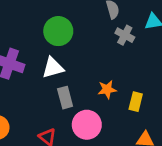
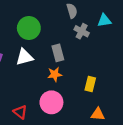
orange star: (107, 89) -> (55, 74), moved
gray rectangle: (65, 98) -> (58, 53), moved

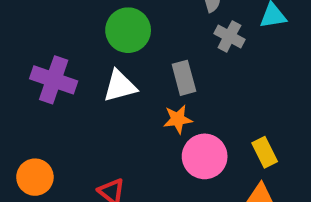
yellow rectangle: (90, 84) -> (265, 152), moved, turned -40
pink circle: (51, 102) -> (205, 156), moved

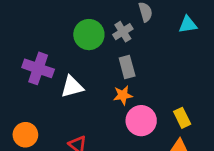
gray cross: (229, 36) -> (123, 32), moved, turned 30
white triangle: (120, 86) -> (72, 87), moved

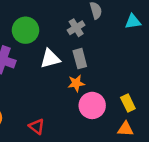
green circle: (89, 35) -> (25, 30), moved
white triangle: (72, 87) -> (50, 59), moved

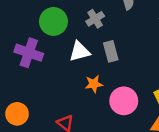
gray cross: (76, 28) -> (95, 19), moved
orange star: (76, 83) -> (94, 84), moved

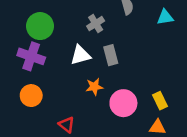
green circle: (53, 21) -> (40, 26), moved
orange circle: (17, 114) -> (31, 96), moved

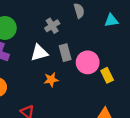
yellow rectangle: (160, 101) -> (107, 75), moved
pink circle: (123, 103) -> (88, 62), moved

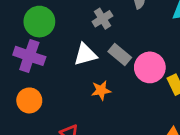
gray rectangle: (65, 53) -> (120, 55), turned -35

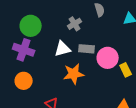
gray rectangle: (120, 55) -> (87, 49), turned -35
orange star: (101, 90) -> (74, 74), size x1.5

